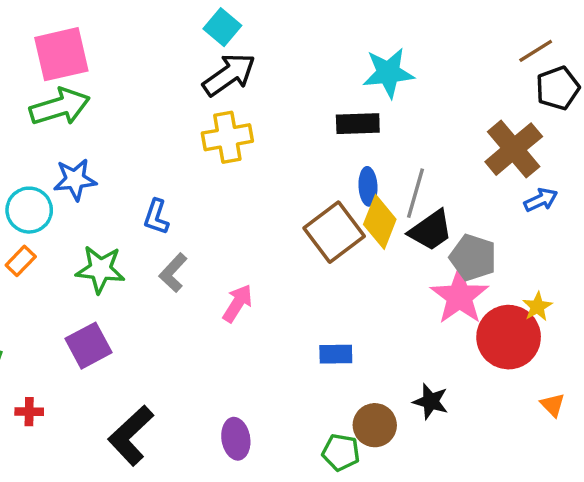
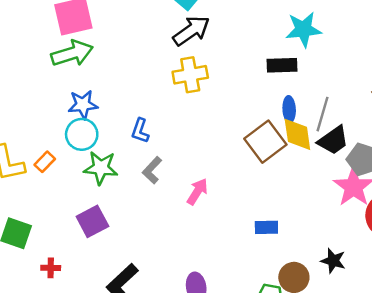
cyan circle: (29, 210) -> (82, 134), moved
yellow diamond: (380, 222) -> (297, 134), turned -30

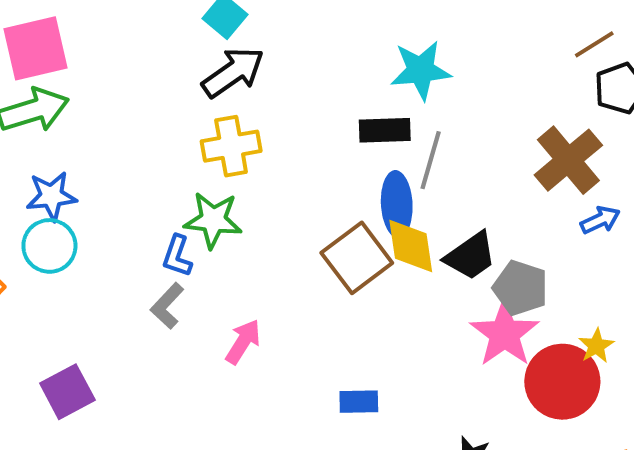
blue ellipse: (289, 109) -> (397, 204), size x1.4
gray line: (323, 114) -> (431, 160), moved
blue L-shape: (140, 131) -> (177, 256), moved
green star: (101, 168) -> (213, 220), moved

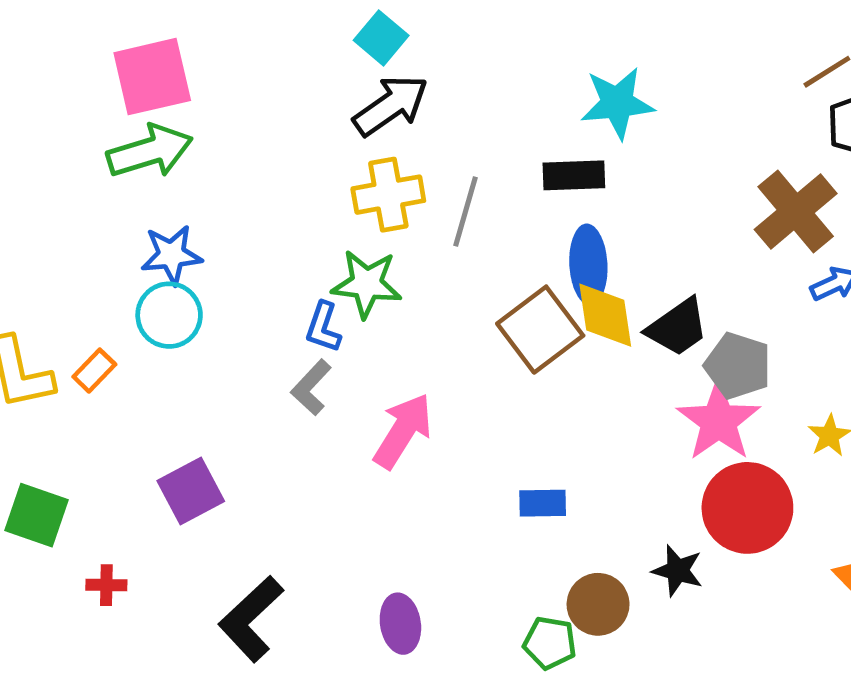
gray line: (431, 160) -> (465, 211), moved
pink arrow: (243, 342) -> (403, 431), size x1.4
red circle: (562, 382) -> (747, 508), moved

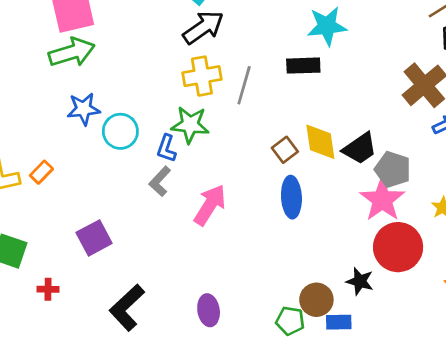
blue ellipse: (588, 265) -> (291, 197), moved
cyan circle: (169, 315) -> (120, 131), moved
brown square: (540, 330) -> (285, 150), size x0.6
blue rectangle: (543, 503) -> (339, 322), moved

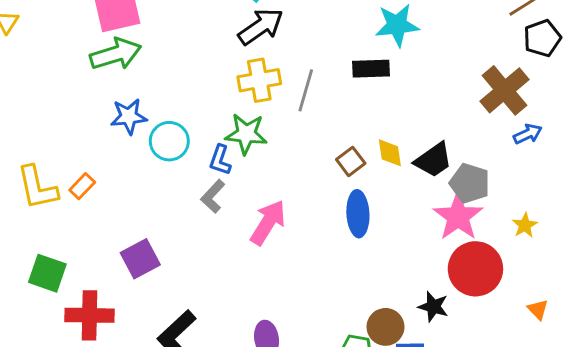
yellow diamond: (320, 142) -> (390, 153), size x0.7
red cross: (48, 289) -> (89, 315), size x2.0

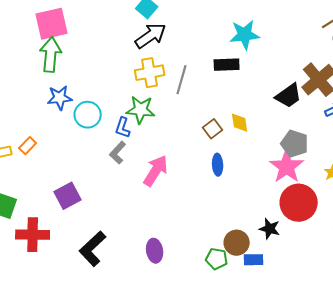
green arrow: (116, 54) -> (51, 55), turned -68
black trapezoid: (433, 160) -> (289, 96), moved
blue ellipse: (358, 214) -> (218, 165), size x0.7

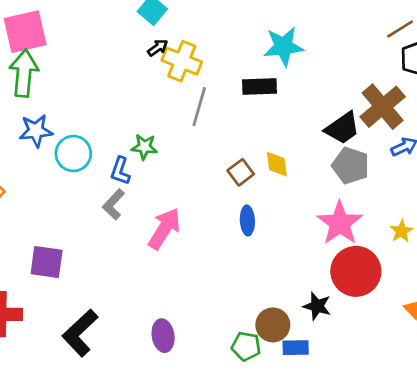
black arrow: (151, 36) -> (158, 48), size x0.5
yellow cross: (150, 73) -> (182, 61), moved, turned 32
green star: (141, 110) -> (144, 147), size x0.7
gray pentagon: (295, 144) -> (351, 166), moved
purple square: (68, 196) -> (47, 262), turned 36

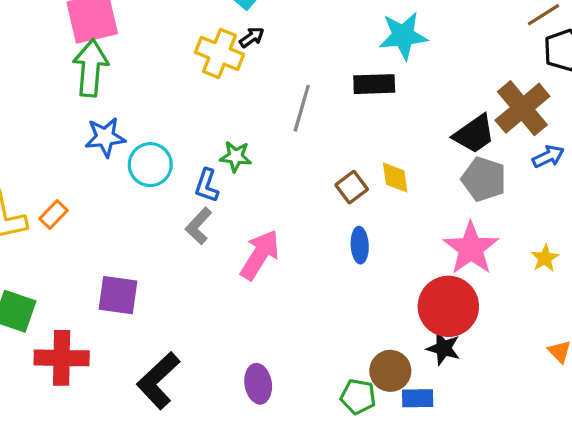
yellow cross: (182, 61) -> (220, 53), moved
red circle: (356, 271) -> (448, 306), moved

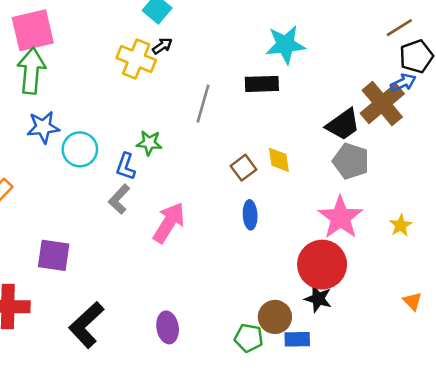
blue arrow: (548, 157) -> (403, 83), moved

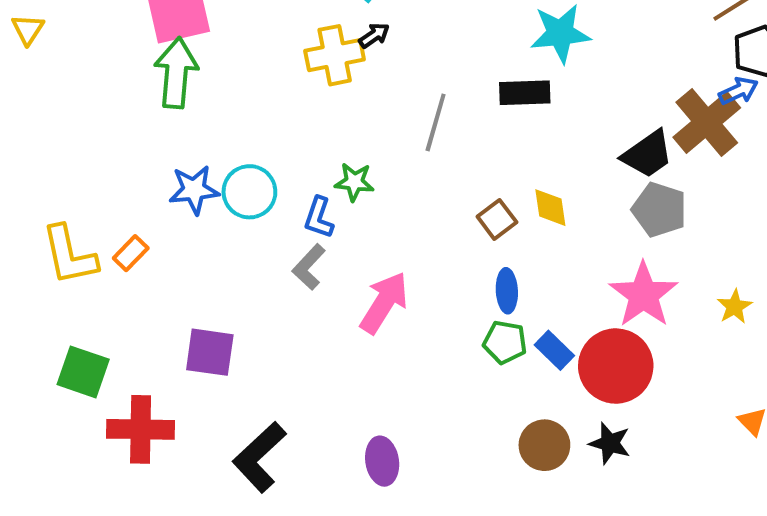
yellow cross: (136, 59) -> (335, 55), turned -33
blue star: (43, 127) -> (194, 190), moved
black star: (318, 299) -> (610, 443), moved
green pentagon: (249, 338) -> (505, 342), moved
blue rectangle: (297, 339) -> (554, 350), moved, turned 45

